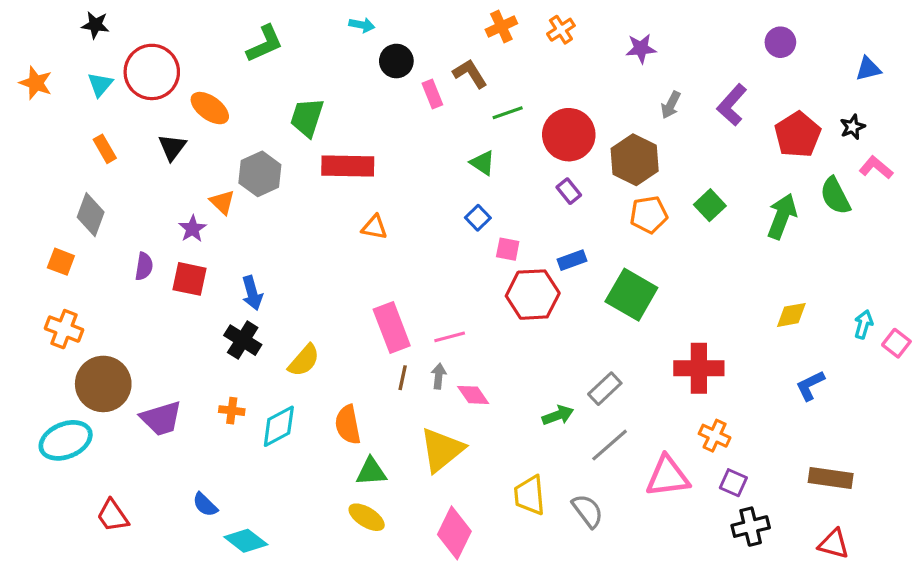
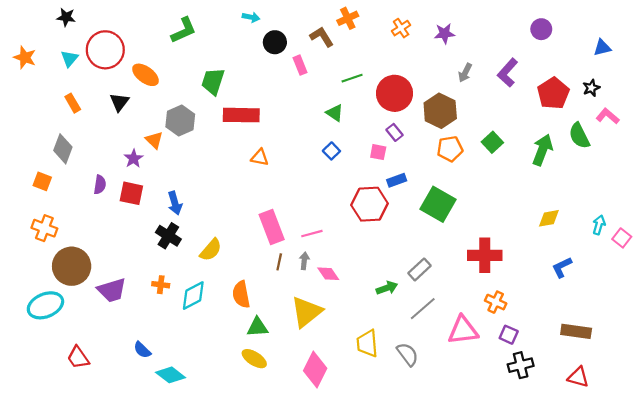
orange cross: (561, 30) -> (401, 28), moved
brown L-shape: (470, 74) -> (322, 37), moved
pink square: (508, 249) -> (378, 152), moved

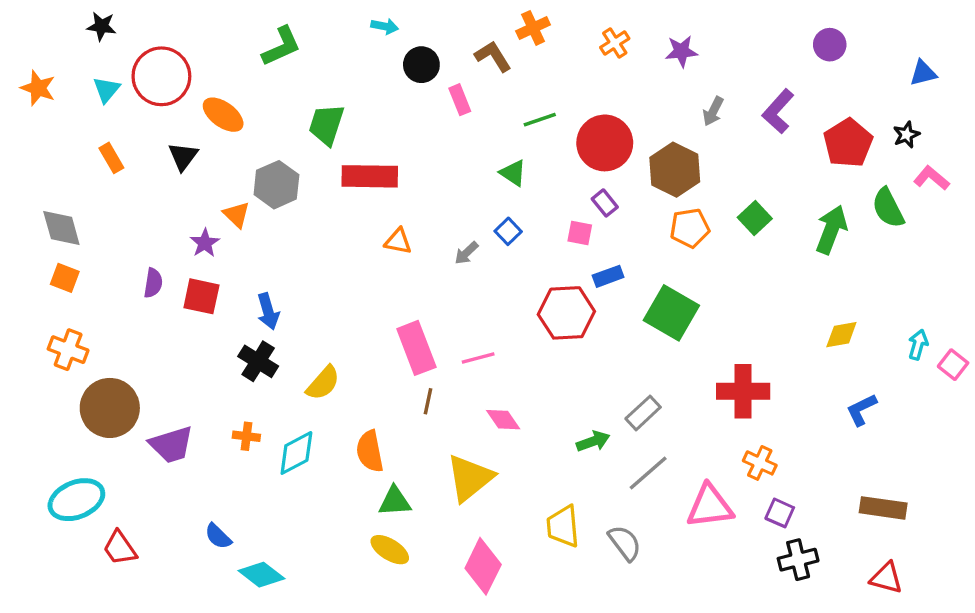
gray diamond: (63, 149) -> (61, 228), moved, turned -36
gray arrow: (304, 261) -> (466, 253), moved, turned -140
cyan ellipse: (45, 305) -> (76, 500), moved

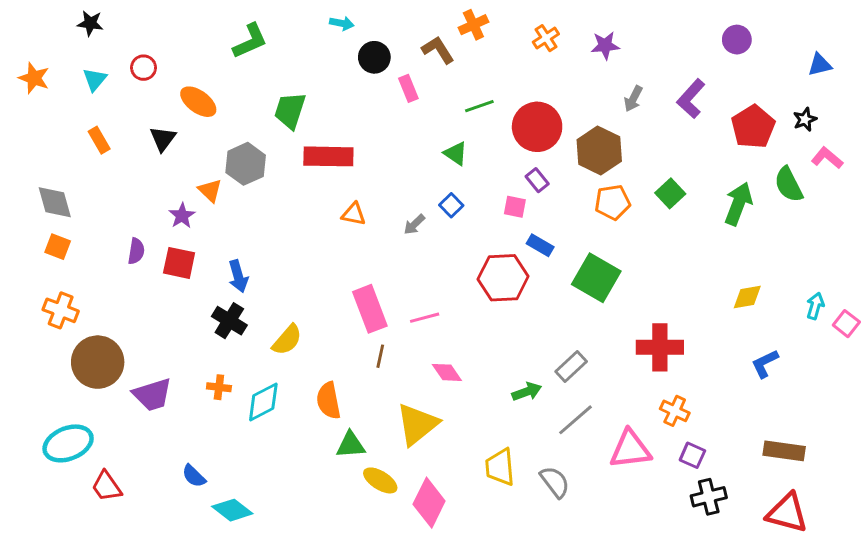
red circle: (161, 76) -> (144, 68), size x0.5
blue rectangle: (608, 276) -> (540, 245), turned 50
yellow ellipse: (390, 550) -> (380, 480), moved
red triangle: (886, 578) -> (787, 513), size x1.4

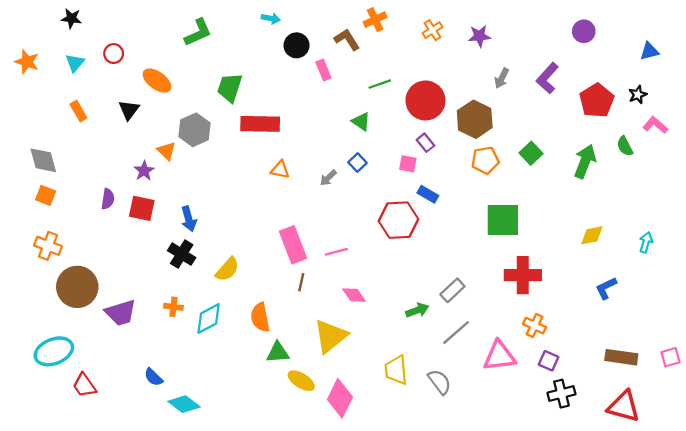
green semicircle: (789, 185) -> (625, 146), size x0.7
green square: (596, 278) -> (503, 220), moved, turned -30
pink square: (846, 324) -> (671, 357), moved, turned 36

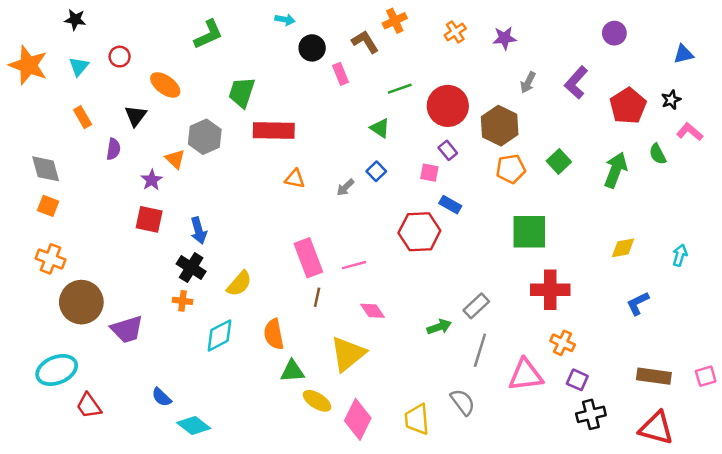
orange star: (27, 62) -> (28, 65), size x1.5
purple semicircle: (108, 199) -> (113, 149), moved
orange cross: (173, 307) -> (183, 301), moved
gray line: (456, 333) -> (480, 350), turned -32
yellow trapezoid: (396, 370) -> (417, 419), moved

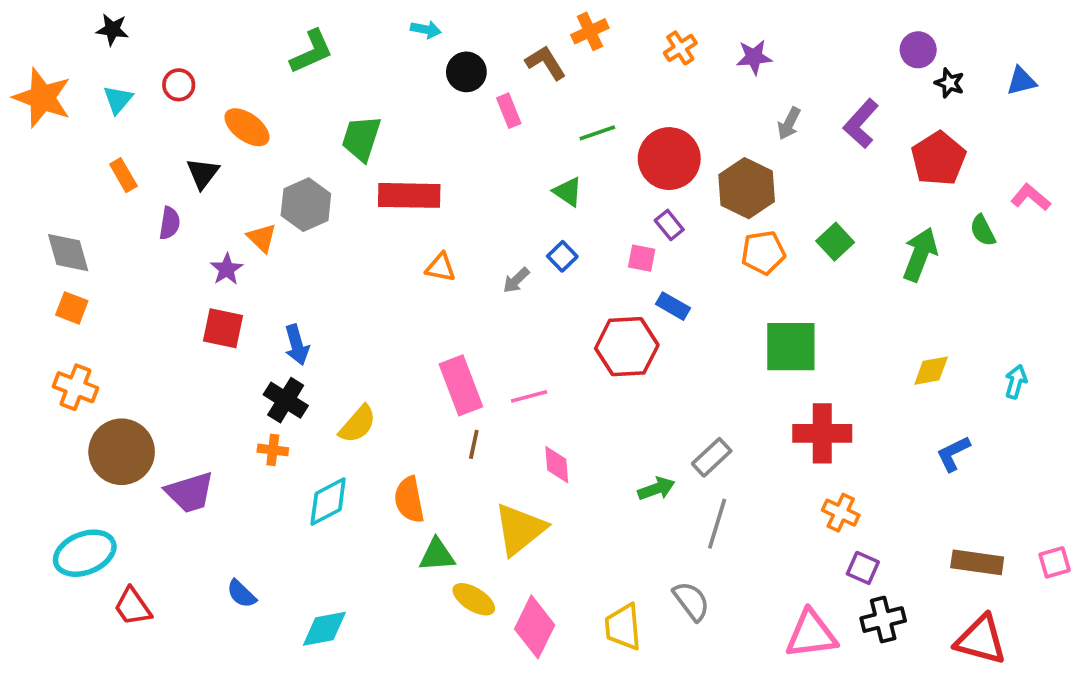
black star: (671, 100) -> (949, 83), moved, turned -30
pink diamond: (373, 311) -> (557, 465), turned 30
pink triangle: (526, 375) -> (811, 634), moved
cyan diamond: (194, 426) -> (324, 629), moved, turned -48

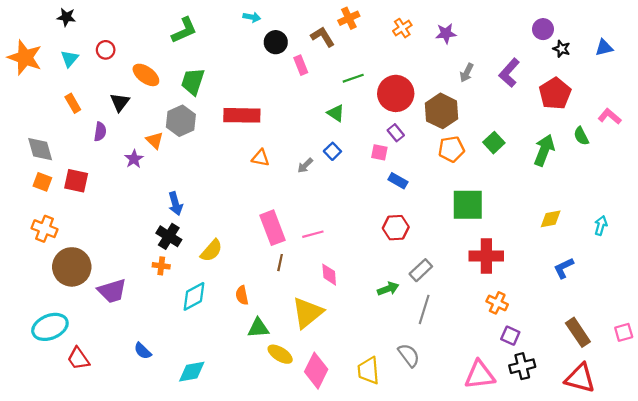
green trapezoid: (361, 138) -> (193, 81), moved
red square: (223, 328) -> (76, 181), moved
red hexagon: (627, 347) -> (396, 228), moved, size x0.7
orange semicircle: (409, 500) -> (242, 295), size x0.7
brown rectangle: (977, 562) -> (578, 332), turned 48

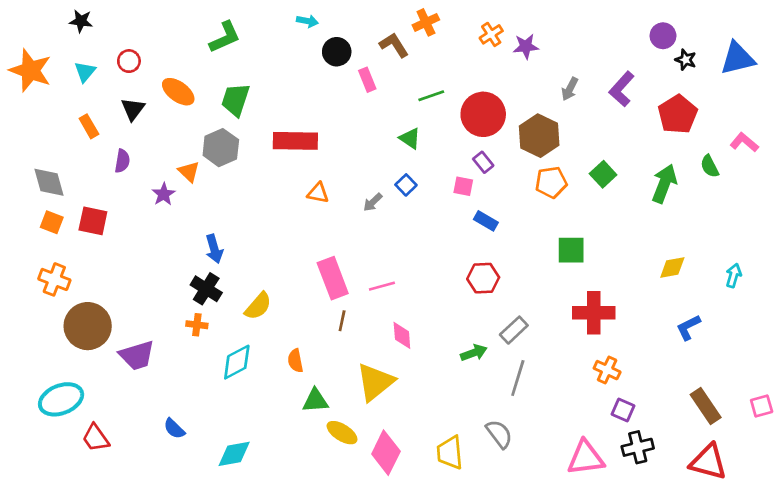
purple star: (446, 33) -> (526, 46), moved
blue triangle: (604, 48) -> (738, 58), size x1.6
black triangle: (120, 102) -> (133, 109), moved
green square: (468, 205) -> (571, 250), size x0.7

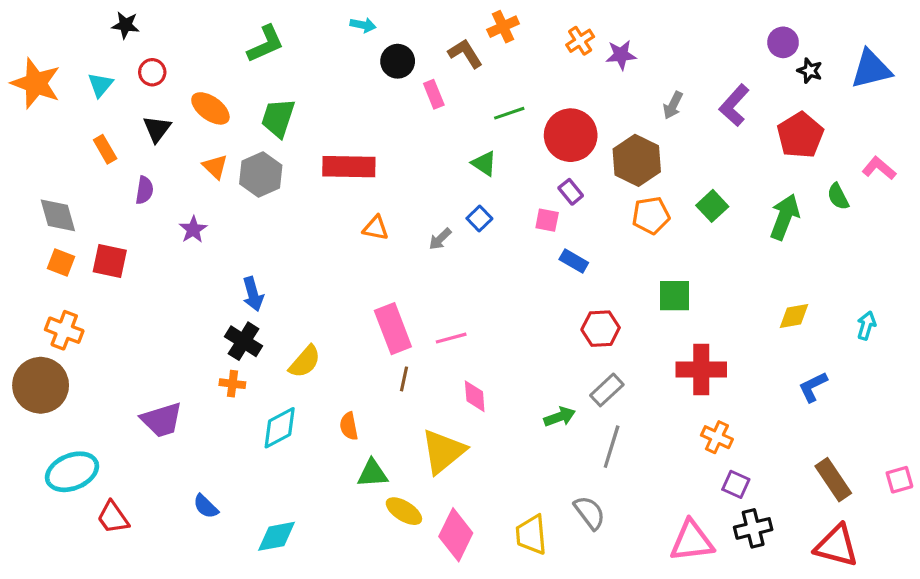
black star: (81, 21) -> (126, 25), moved
orange triangle: (189, 172) -> (215, 167), moved
red hexagon: (483, 278) -> (601, 329), moved
brown circle: (88, 326) -> (41, 385), moved

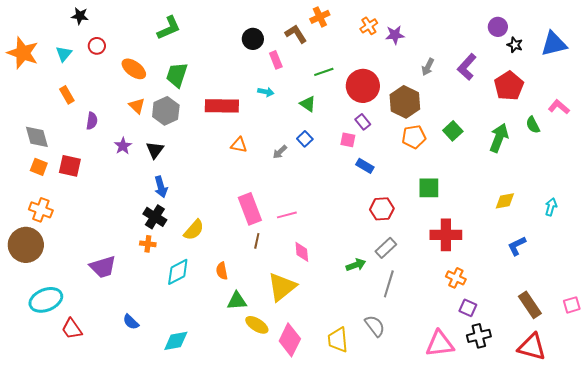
cyan arrow: (363, 25) -> (266, 92), moved
black triangle: (157, 129) -> (155, 150), moved

